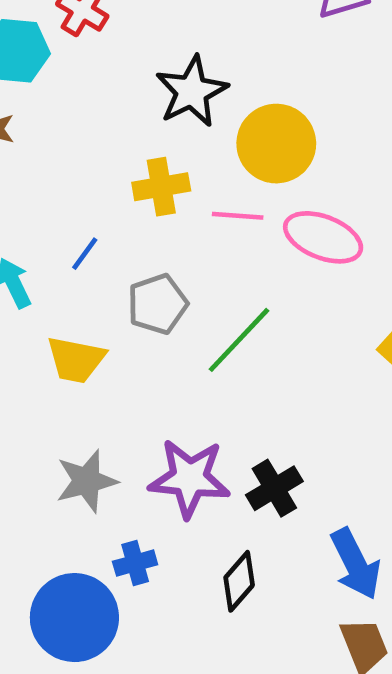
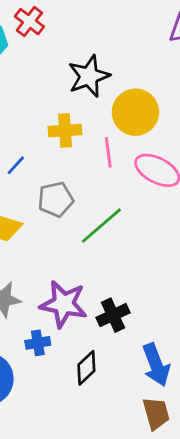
pink line: (238, 216) -> (108, 152), turned 72
blue cross: (135, 563) -> (38, 343), moved

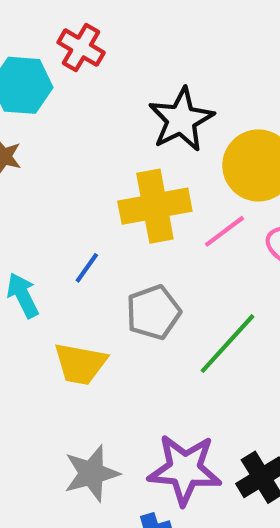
yellow cross: (65, 130) -> (155, 206), size x1.4
pink line: (108, 152) -> (224, 231), turned 68

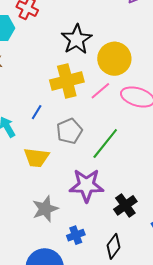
purple star: (185, 469) -> (86, 185), moved

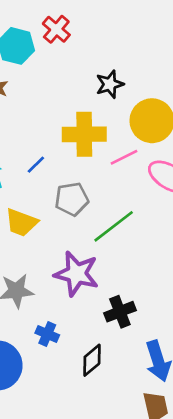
black star: (77, 39) -> (110, 84), size x0.7
blue cross: (76, 235) -> (47, 334), turned 30

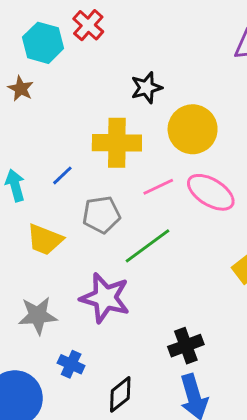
pink line: (124, 157) -> (158, 187), moved
black cross: (120, 312) -> (186, 346), moved

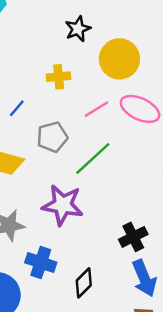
yellow cross: (117, 143) -> (59, 77), size x0.6
blue cross: (71, 364) -> (41, 262), size x1.4

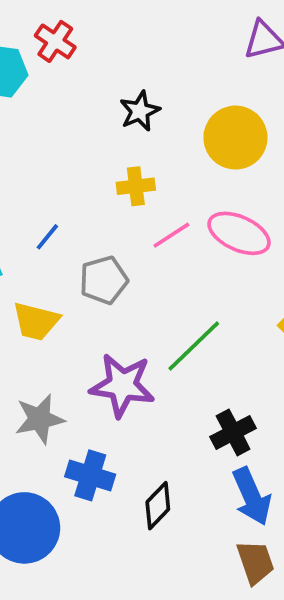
yellow circle: (119, 59) -> (235, 138), moved
yellow cross: (59, 77) -> (136, 186), moved
green line: (93, 159) -> (194, 346), moved

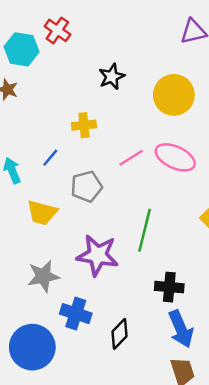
yellow cross: (136, 186) -> (84, 125), moved
green line: (194, 346) -> (145, 230), turned -33
black cross: (233, 432) -> (169, 287), turned 32

